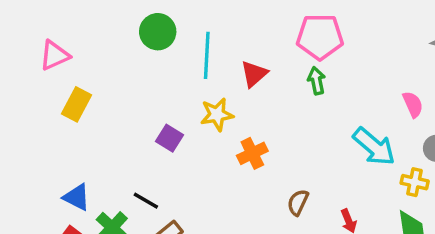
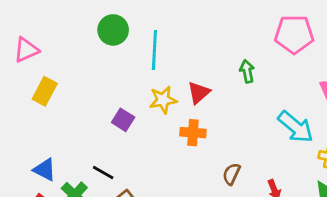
pink pentagon: (320, 37) -> (294, 34), moved
red triangle: (254, 74) -> (199, 93), moved
orange cross: (252, 153) -> (193, 133), turned 30

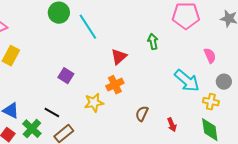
cyan line: (154, 50) -> (88, 27), turned -36
yellow star: (163, 100) -> (94, 103), moved
orange cross: (193, 133) -> (115, 85), turned -30

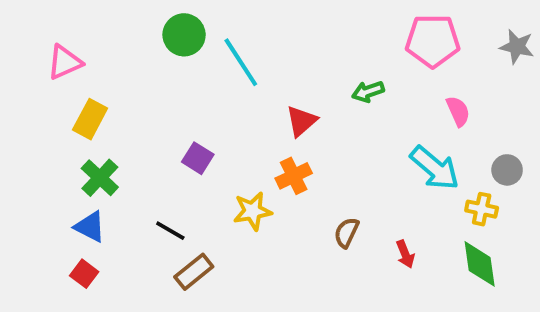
green arrow: (153, 42) -> (368, 92), turned -98
pink semicircle: (210, 56) -> (458, 111), moved
green cross: (32, 129) -> (100, 178), moved

